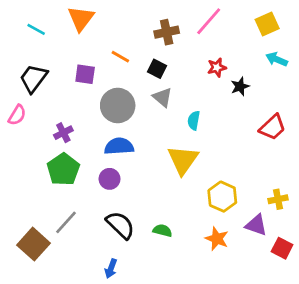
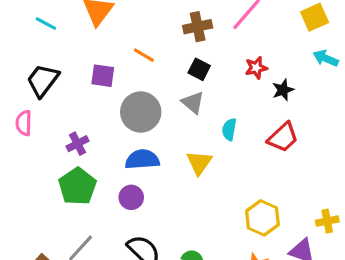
black square: (157, 69) -> (199, 69), moved
pink semicircle: (17, 115) -> (24, 123), turned 150
red trapezoid: (273, 127) -> (283, 137), moved
yellow triangle: (183, 160) -> (199, 163), moved, size x0.7

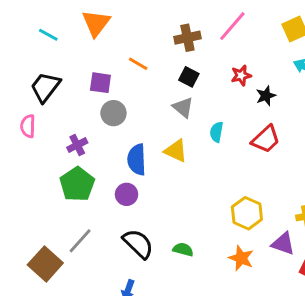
gray circle: (141, 112) -> (113, 113), moved, size x0.7
blue semicircle: (142, 159) -> (137, 160), turned -88
yellow triangle: (199, 163) -> (176, 151), moved, turned -40

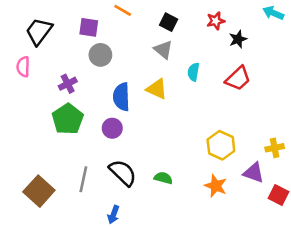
gray line: (80, 241) -> (83, 179), moved, turned -30

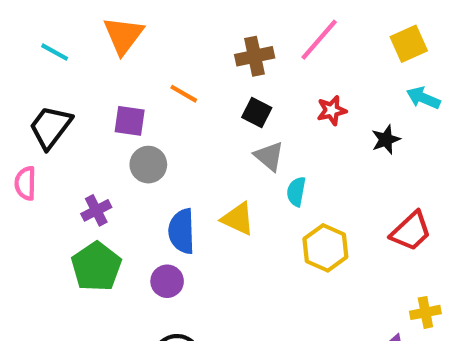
black star: (238, 39) -> (386, 140), moved
gray triangle: (163, 50) -> (269, 156), moved
red trapezoid: (238, 78) -> (411, 231), moved
yellow hexagon: (221, 145) -> (325, 248), moved

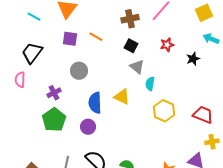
purple square: (130, 121) -> (70, 39), moved
red trapezoid: (411, 231) -> (203, 115), moved, turned -115

